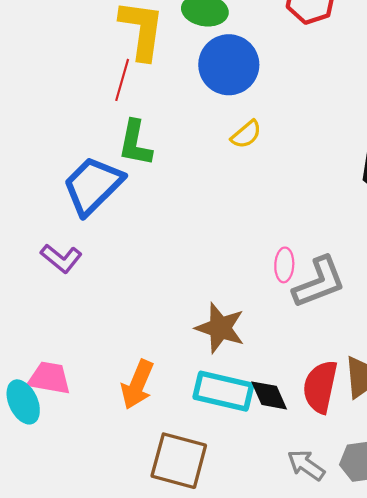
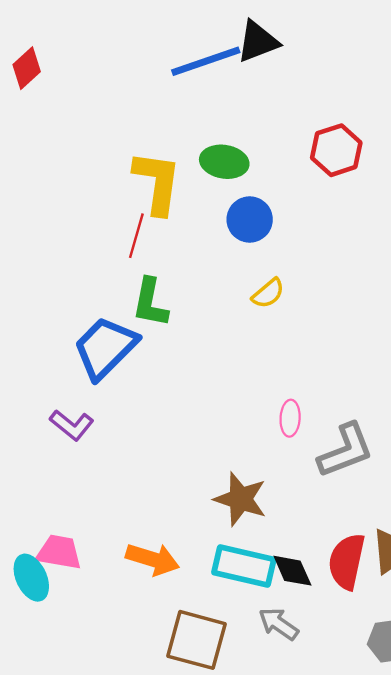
blue circle: (229, 65) -> (250, 219), size x0.7
pink ellipse: (284, 265) -> (290, 418), moved
orange arrow: (137, 385) -> (153, 559), turned -96
gray arrow: (306, 465) -> (279, 624), moved

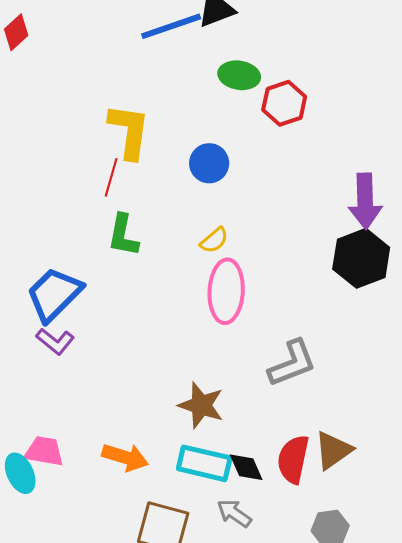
green ellipse: (224, 162) -> (239, 75), moved
yellow semicircle: (268, 293) -> (214, 240), moved
blue trapezoid: (105, 348) -> (54, 294), moved
pink ellipse: (290, 418) -> (226, 291), moved, size x2.0

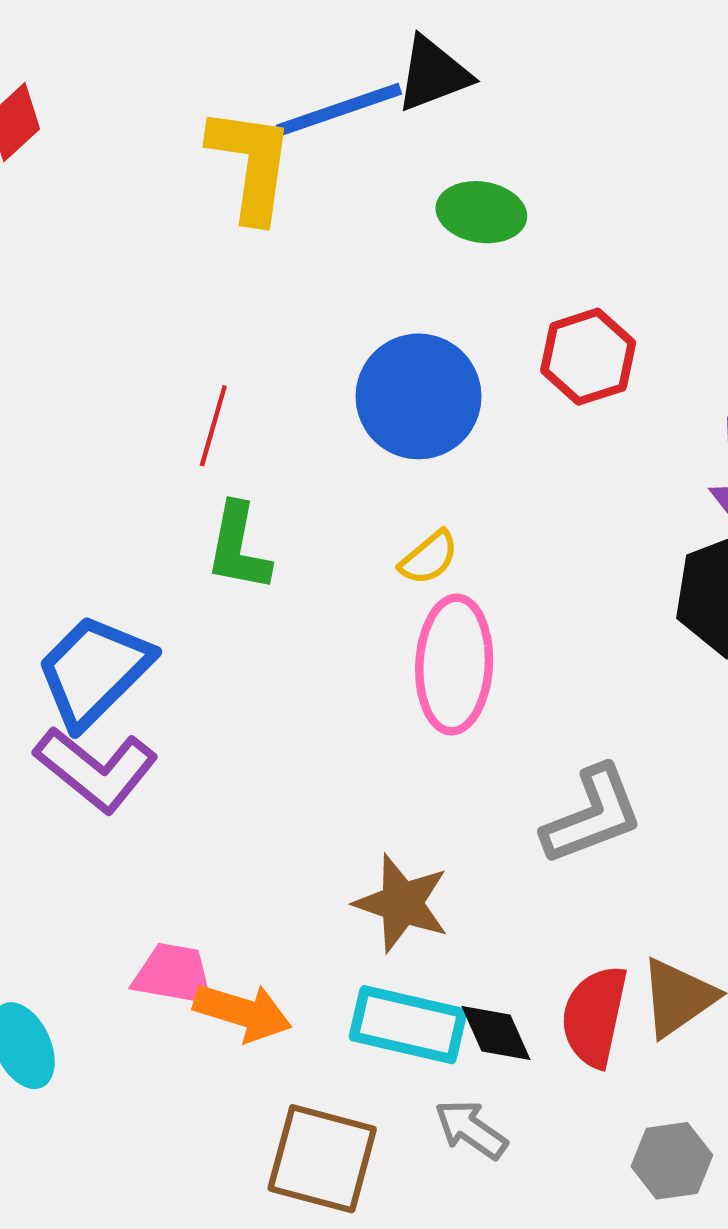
red hexagon: (284, 103) -> (588, 357), moved
yellow L-shape: (129, 131) -> (251, 164), moved
blue circle: (209, 163) -> (419, 396), size x1.5
purple L-shape: (55, 341) -> (96, 769), size x1.5
pink trapezoid: (44, 451) -> (174, 974), moved

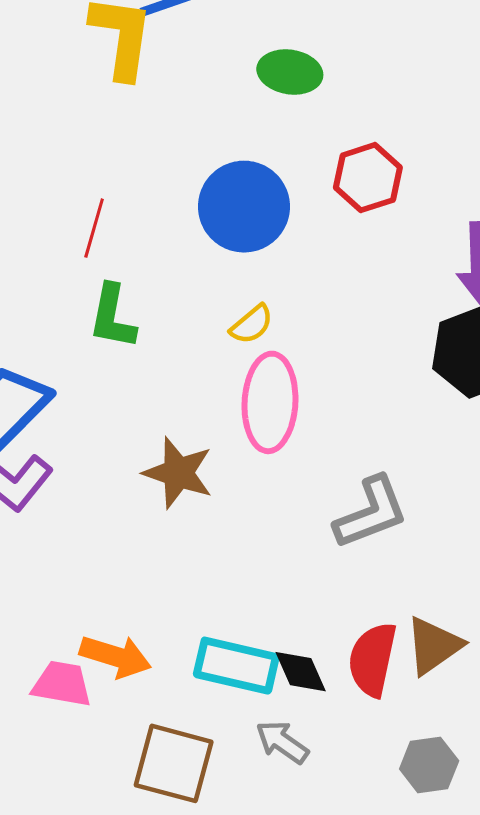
brown star: (402, 903) -> (178, 473), moved
pink trapezoid: (174, 974) -> (62, 684), moved

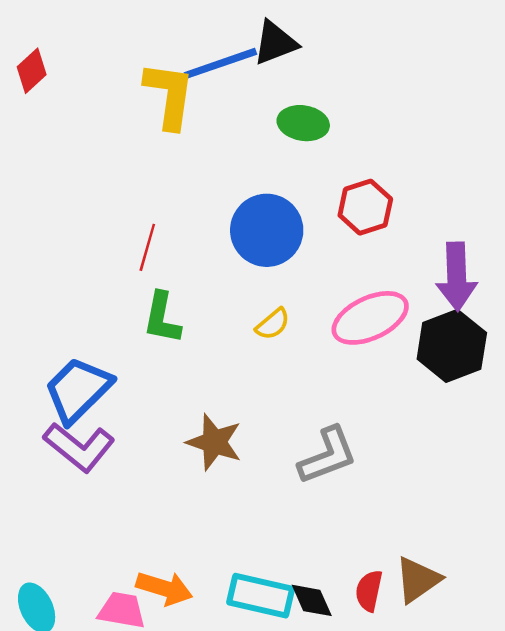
pink ellipse: (270, 402) -> (370, 318), moved, turned 62
gray L-shape: (371, 513) -> (328, 456), moved
red semicircle: (372, 659) -> (369, 591), size x0.7

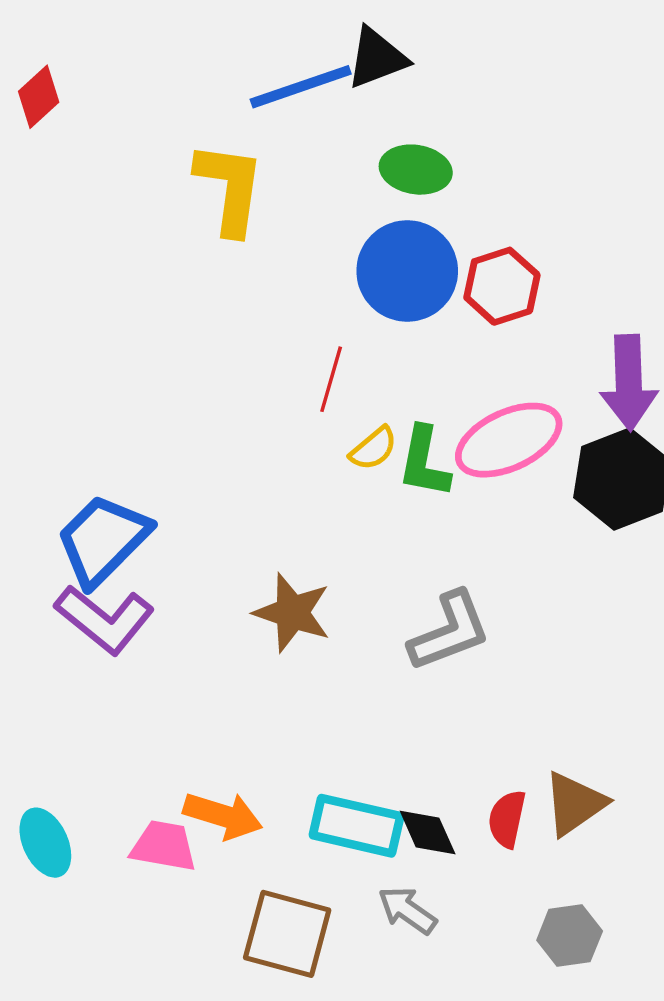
yellow L-shape: (169, 95) -> (230, 188), moved
blue circle: (267, 230) -> (407, 271), moved
red line: (147, 247) -> (331, 379), moved
green L-shape: (162, 318) -> (424, 462), moved

